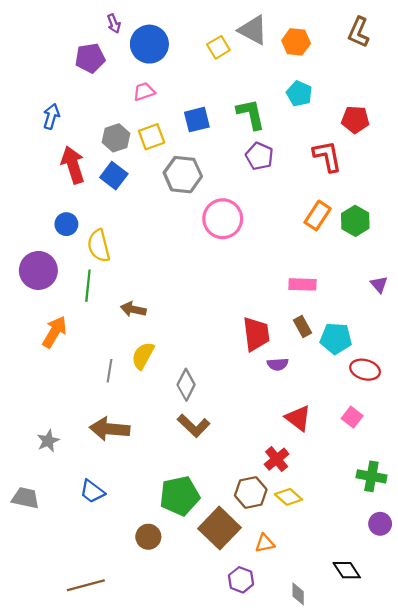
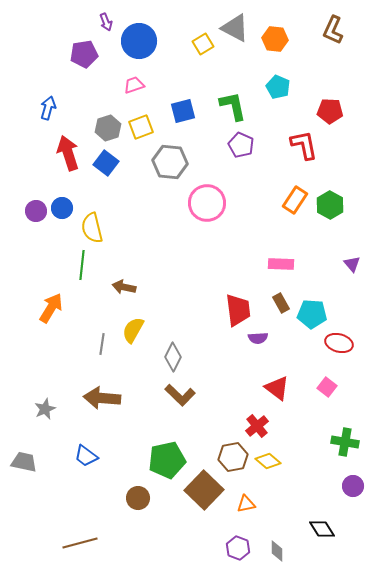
purple circle: (38, 270) -> (36, 211), moved, size x0.6
purple hexagon: (241, 580) -> (238, 548), moved

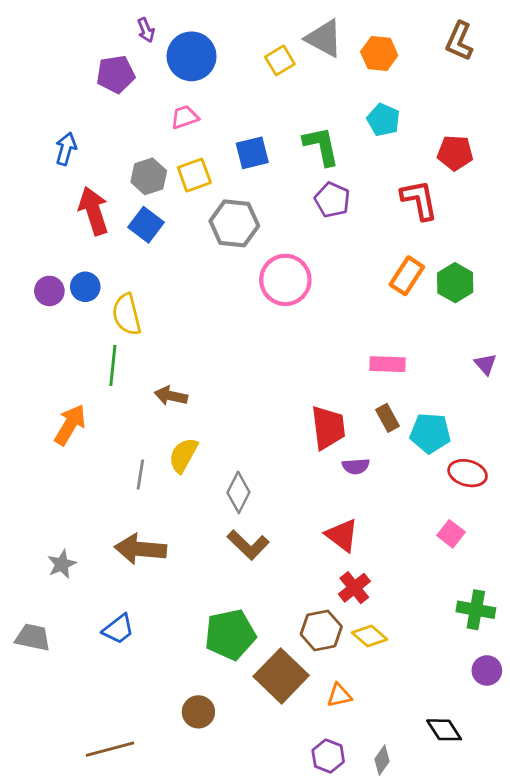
red triangle: (277, 388) -> (342, 535), moved
blue trapezoid: (86, 456) -> (118, 629), turned -75
brown circle: (138, 498) -> (198, 712), moved
gray diamond: (277, 551) -> (382, 760), turned 35

